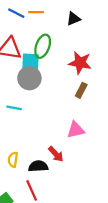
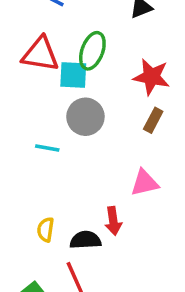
gray circle: (29, 78) -> (85, 117), moved
red arrow: (56, 154) -> (113, 221), turned 35

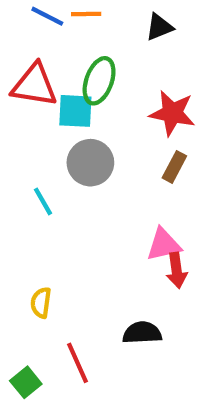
cyan line: (47, 148) -> (43, 201), turned 50
red arrow: (113, 221) -> (177, 270), moved
black semicircle: (85, 240) -> (142, 333), moved

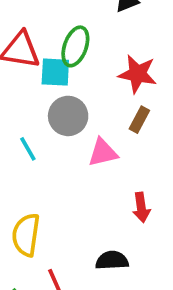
pink triangle: (164, 244) -> (103, 153), moved
yellow semicircle: (41, 303) -> (26, 235), size x1.6

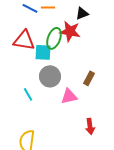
red star: (138, 74) -> (70, 31), moved

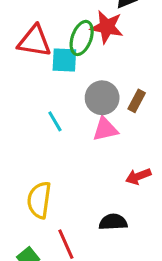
gray circle: (50, 76) -> (102, 98), moved
cyan line: (28, 94) -> (55, 121), moved
red arrow: (90, 126) -> (138, 176), turned 77

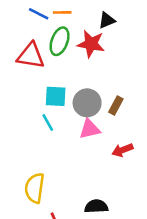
green ellipse: (82, 38) -> (60, 41), moved
cyan square: (64, 60) -> (56, 96), moved
red arrow: (138, 176) -> (122, 150), moved

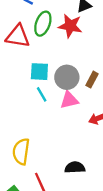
cyan line: (48, 123) -> (42, 94), moved

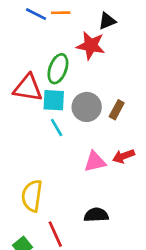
green ellipse: (43, 24) -> (58, 69), moved
red triangle: (18, 36) -> (28, 88), moved
pink triangle: (69, 100) -> (95, 162), moved

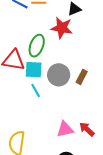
red arrow: (124, 156) -> (87, 129), moved, turned 63
pink triangle: (95, 162) -> (65, 129), moved

